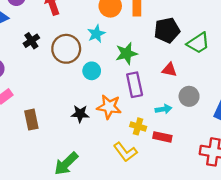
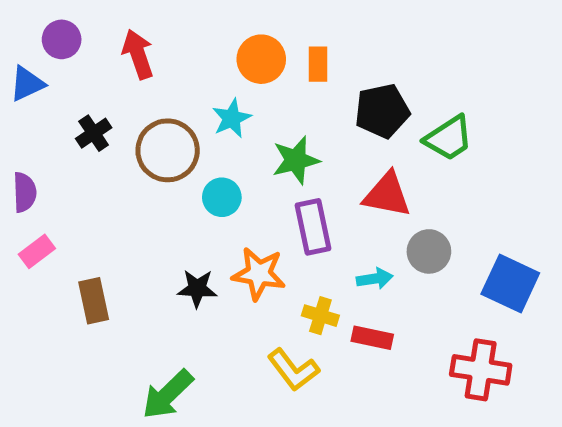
red triangle: (169, 70) -> (387, 195), size x1.5

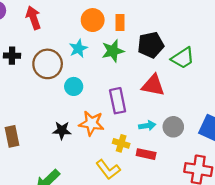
black cross: (94, 133) -> (12, 56), turned 35
green star: (296, 160) -> (113, 51), moved
gray circle: (429, 251) -> (173, 127), moved

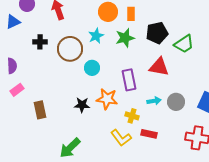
red rectangle: (146, 154) -> (149, 134), moved

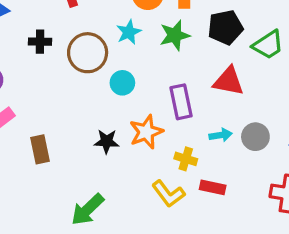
orange star: (107, 99) -> (146, 132), turned -30

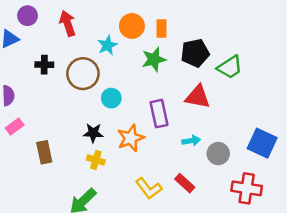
cyan star: (129, 32) -> (107, 45), moved
gray circle: (255, 137) -> (218, 154), moved
black star: (107, 141) -> (93, 133), moved
yellow cross: (186, 159) -> (96, 160), moved
red rectangle: (213, 187) -> (185, 183), turned 30

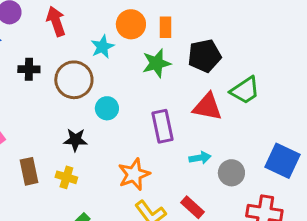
green trapezoid: (230, 67) -> (245, 90), moved
black star: (93, 133) -> (75, 140), moved
orange star: (131, 138) -> (134, 174), moved
yellow cross: (96, 160) -> (66, 177), moved

